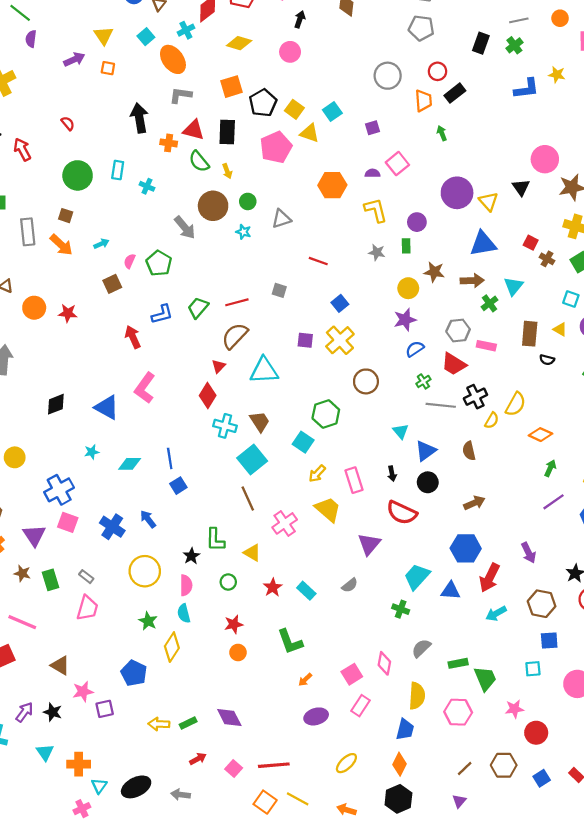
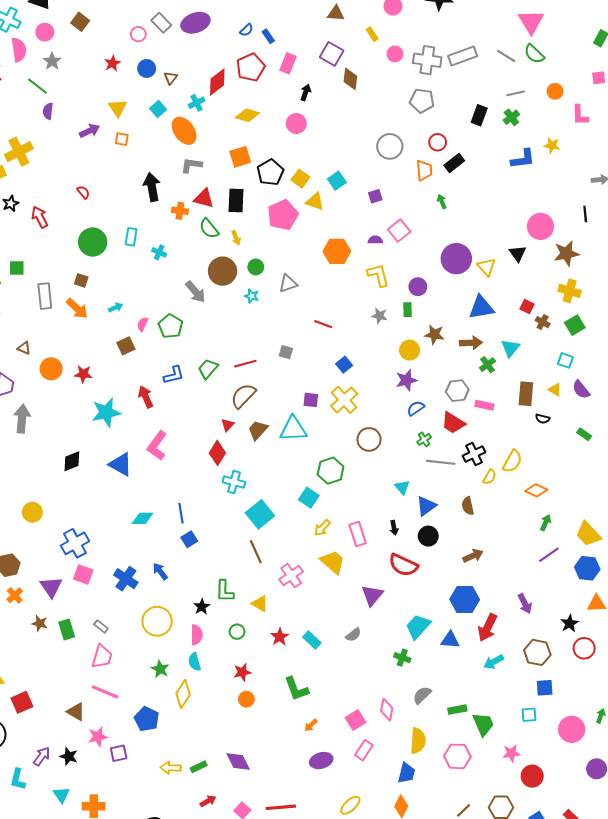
cyan triangle: (264, 371) -> (293, 429), moved
brown trapezoid: (260, 422) -> (258, 430), moved, turned -105
cyan star: (92, 452) -> (106, 412), moved, size x2.0
pink line: (22, 622) -> (105, 692), moved

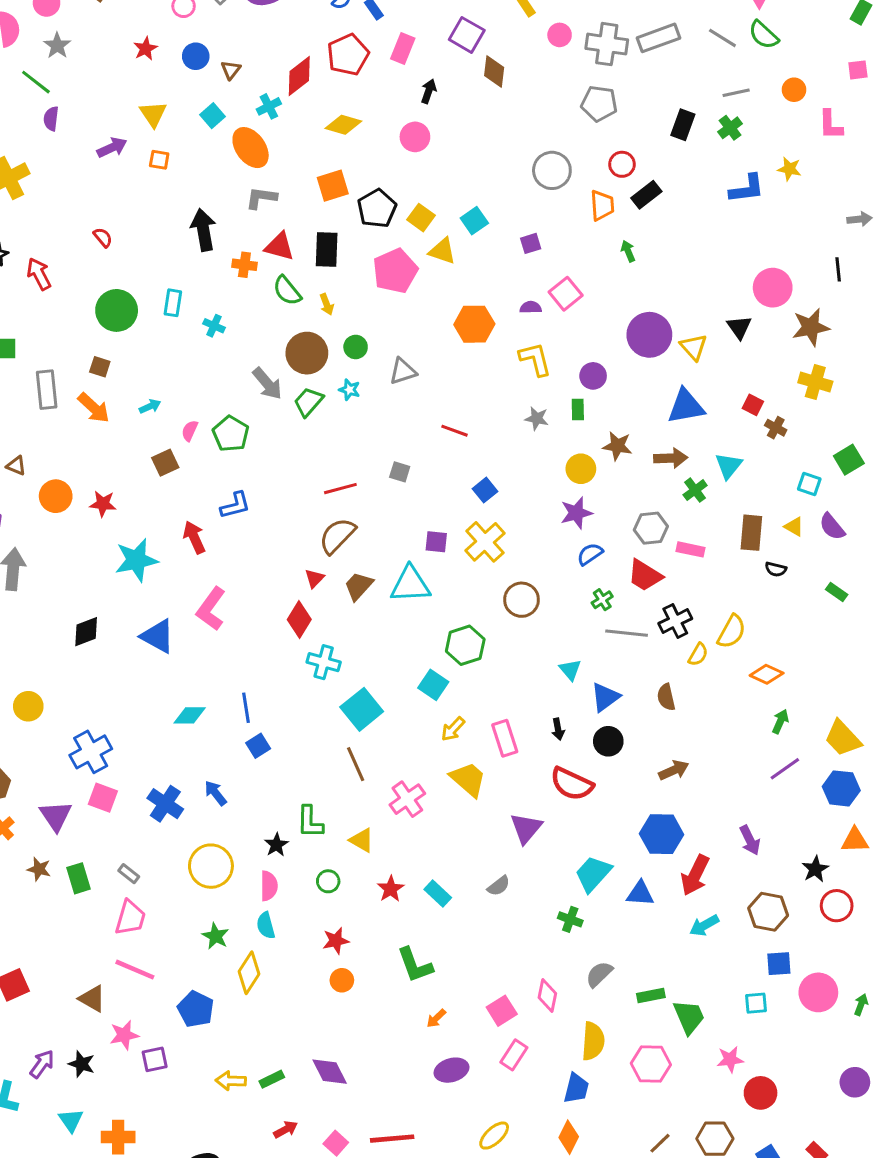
green square: (575, 325) -> (849, 460), moved
green trapezoid: (208, 369) -> (308, 402), moved
pink circle: (572, 729) -> (818, 992), moved

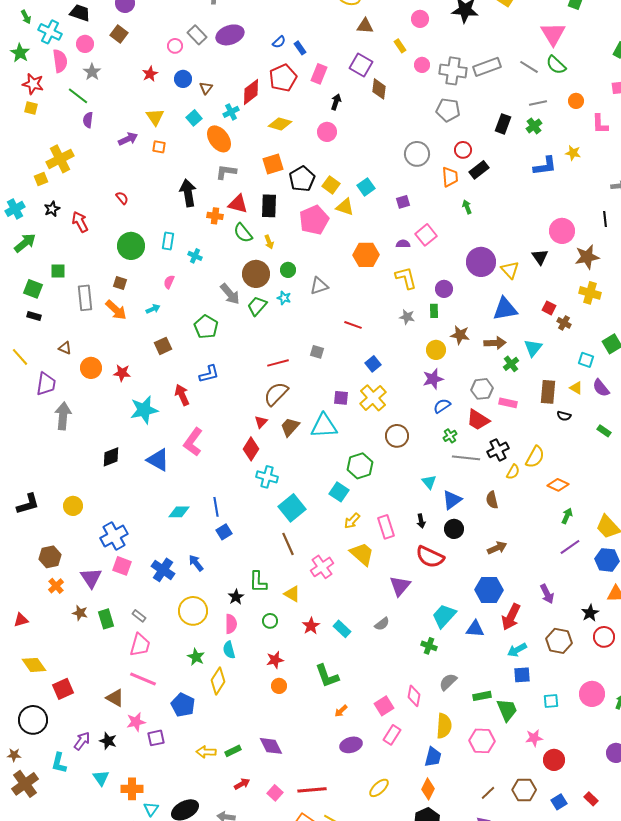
pink semicircle: (190, 431) -> (169, 282), moved
blue square: (779, 964) -> (522, 675), moved

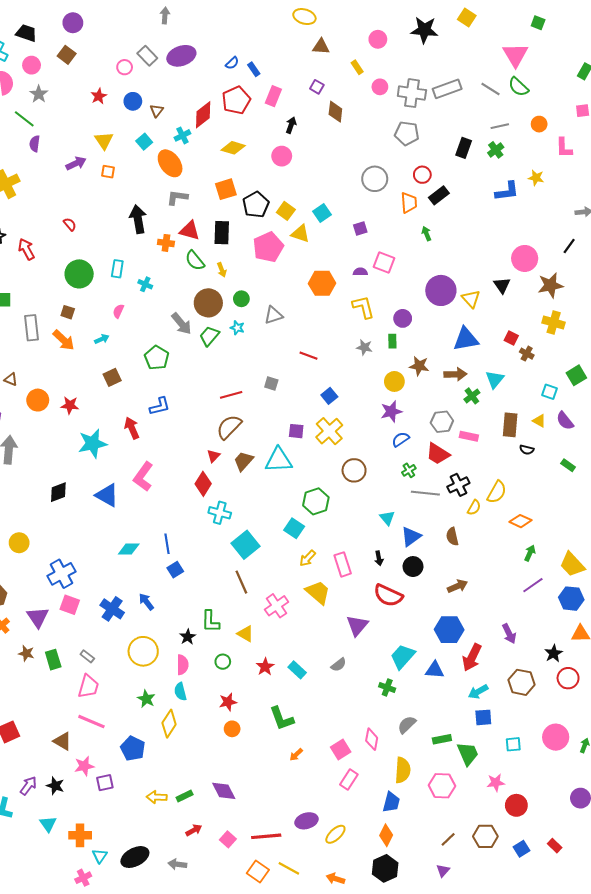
purple square: (361, 65) -> (317, 87), size x0.6
black line: (605, 219) -> (569, 246), turned 42
pink square: (426, 235) -> (384, 263), turned -30
purple ellipse: (351, 745) -> (307, 821), moved

